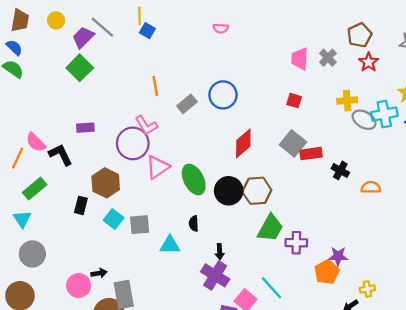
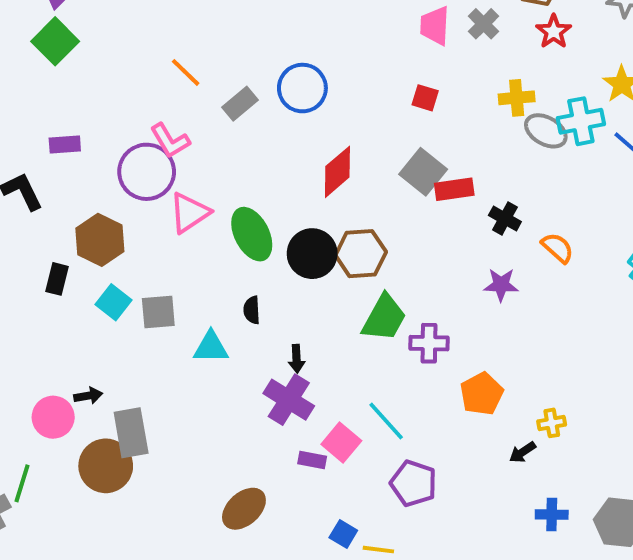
orange line: (155, 86) -> (186, 72), turned -36
orange semicircle: (371, 187) -> (558, 248), turned 42
purple star: (338, 256) -> (501, 285), moved

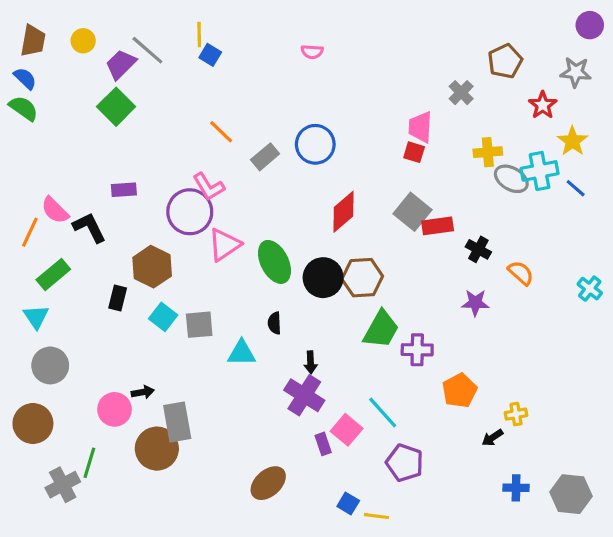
pink trapezoid: (435, 26) -> (420, 127), moved
red star: (554, 32) -> (543, 105), moved
purple rectangle: (312, 460) -> (323, 444), turned 60

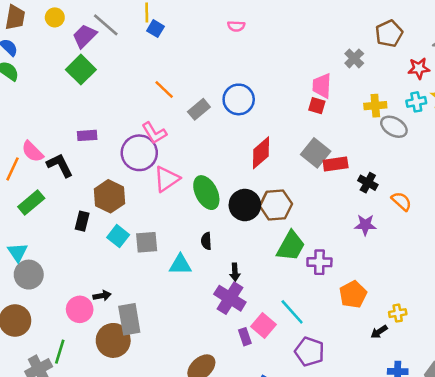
red star: (543, 105) -> (419, 68), turned 30
cyan cross: (540, 171) -> (416, 102), moved, size x0.7
cyan triangle: (36, 317) -> (18, 252), moved

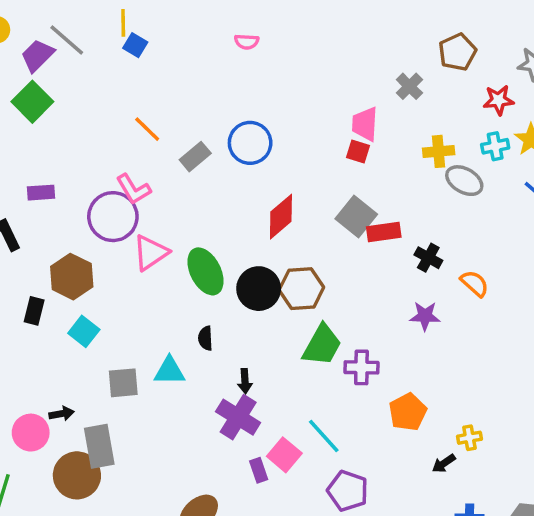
gray square: (147, 242) -> (123, 383), moved

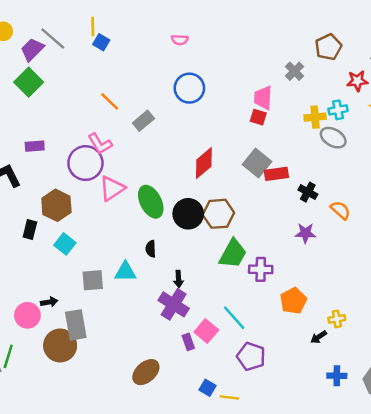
blue circle: (250, 143) -> (189, 88), moved
cyan cross: (495, 146) -> (338, 110), moved

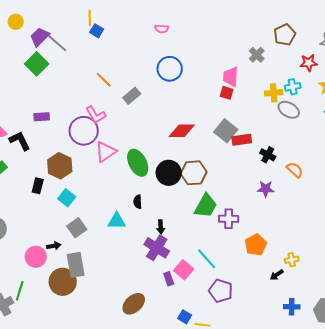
gray line: (53, 39) -> (57, 43), moved
red diamond: (204, 163) -> (182, 131), turned 40
gray square: (93, 280) -> (77, 228), moved, turned -30

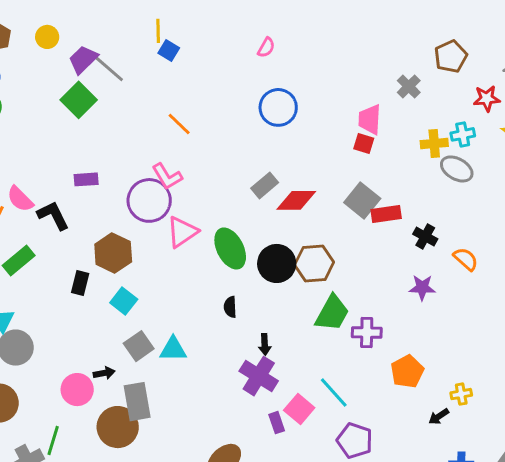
pink semicircle: (162, 29) -> (266, 47), turned -64
gray rectangle: (132, 96) -> (265, 185), moved
cyan triangle: (117, 221) -> (173, 349), moved

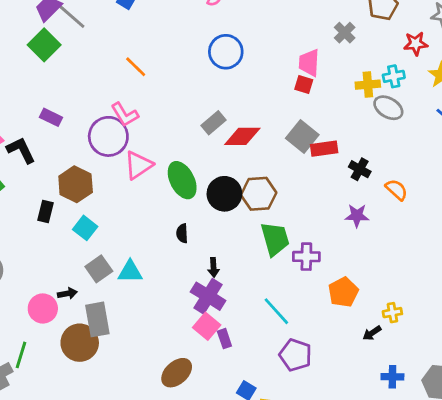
purple rectangle: (86, 179) -> (51, 117), turned 30
green trapezoid: (332, 313) -> (275, 239), turned -45
pink square: (299, 409) -> (207, 326), moved

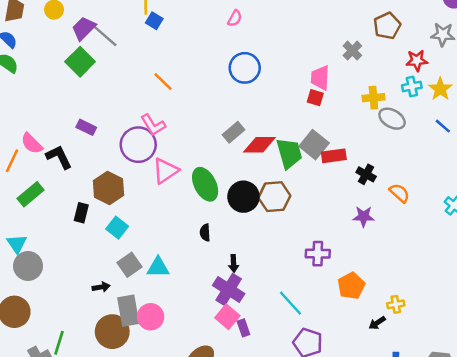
cyan cross: (394, 76) -> (412, 86), moved
green trapezoid: (275, 239) -> (289, 153), moved
pink circle: (43, 308) -> (151, 317), moved

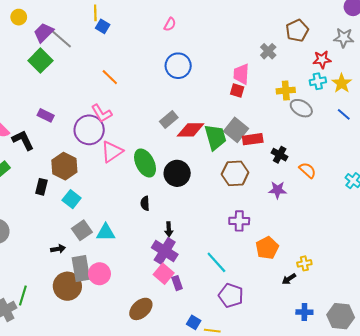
brown hexagon: (274, 197) -> (235, 173), moved

